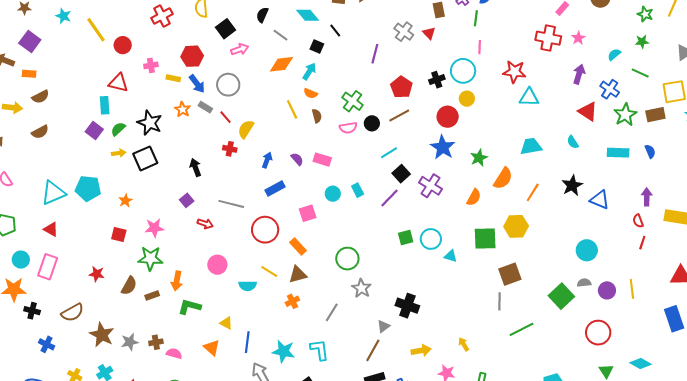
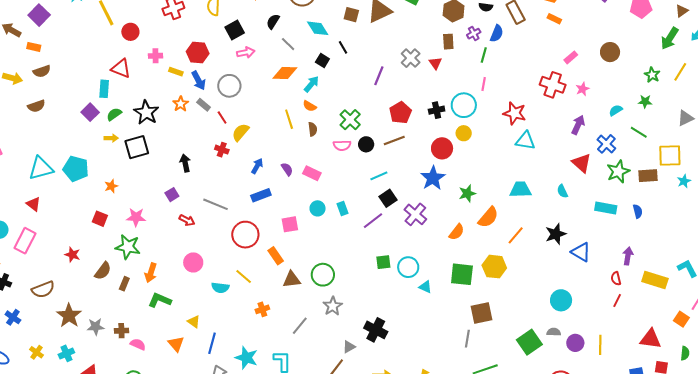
brown triangle: (298, 275) -> (292, 279), moved
brown rectangle: (152, 295) -> (124, 284), turned -56

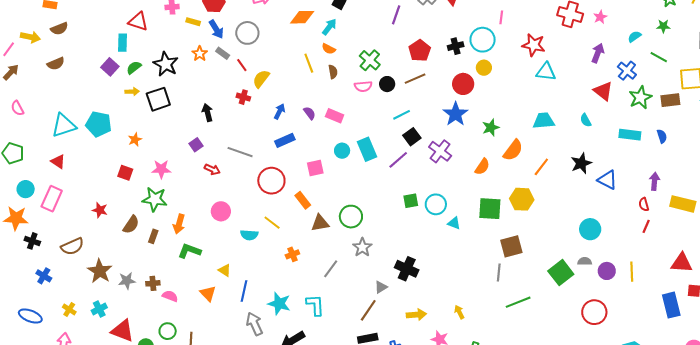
cyan rectangle: (343, 208) -> (367, 149), size x1.6

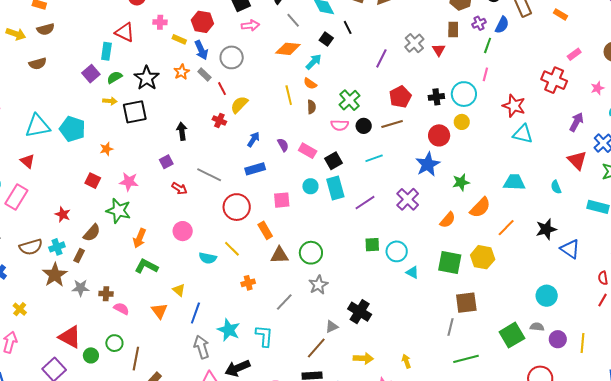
pink star: (600, 17) -> (597, 88), moved
black square: (412, 137) -> (334, 161), moved
brown rectangle: (153, 236) -> (79, 256), moved
cyan cross: (99, 309) -> (57, 247), moved

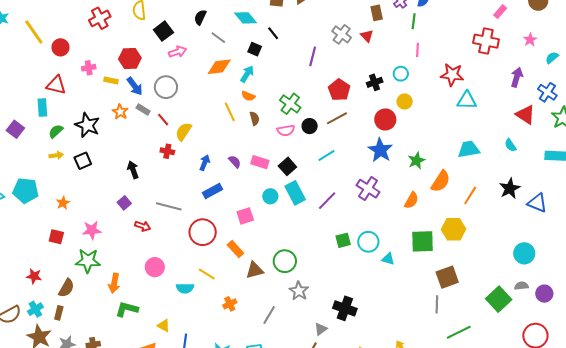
purple square: (91, 74) -> (15, 129), moved
cyan circle: (464, 94) -> (401, 74), size x0.6
black square: (135, 112) -> (83, 161), size x0.7

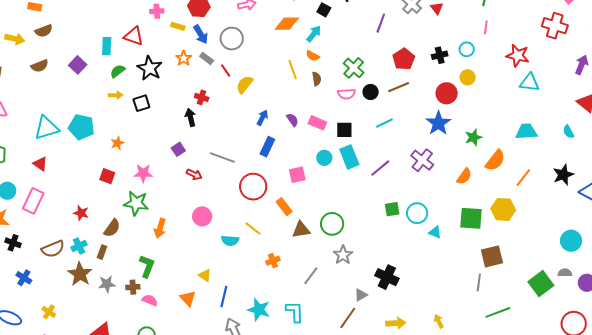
red triangle: (56, 85) -> (134, 36), moved
red cross: (167, 151) -> (202, 97), moved
black square: (287, 166) -> (344, 130), turned 36
blue rectangle: (213, 191) -> (267, 147), turned -42
green L-shape: (127, 309) -> (147, 266), moved, turned 90

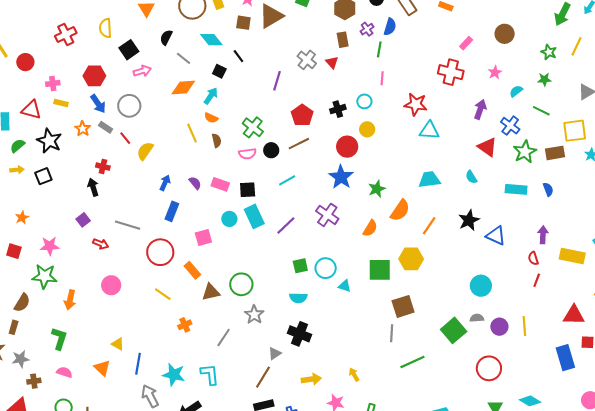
yellow rectangle: (178, 26) -> (61, 103), moved
cyan semicircle: (230, 241) -> (298, 298), moved
brown cross: (133, 287) -> (34, 381), moved

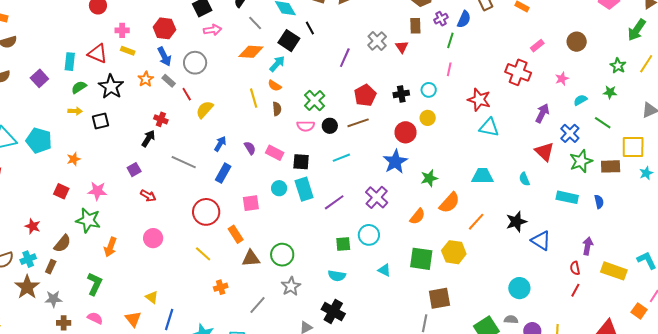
black square: (219, 71) -> (289, 41), size x1.5
black arrow: (93, 187) -> (148, 139), turned 42
gray line: (128, 225) -> (184, 162), moved
cyan circle: (326, 268) -> (369, 235), moved

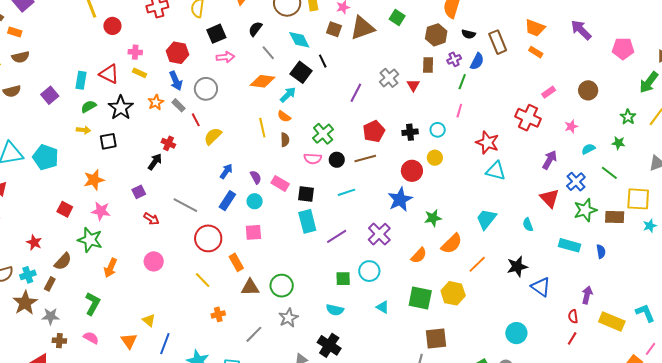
orange star: (74, 159) -> (94, 180), moved, size x1.5
gray line: (184, 162) -> (185, 205), moved
cyan trapezoid: (483, 176) -> (486, 219), turned -55
cyan circle: (279, 188) -> (255, 201), moved

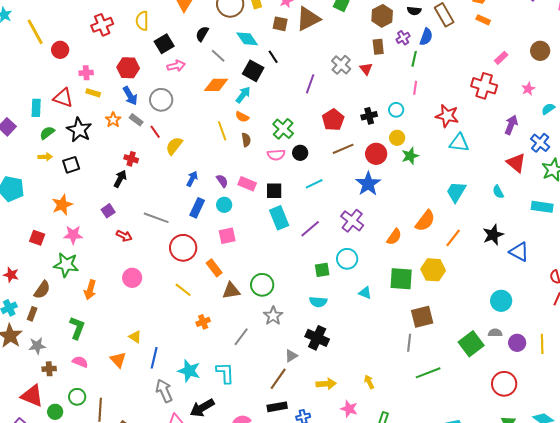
brown line: (365, 158) -> (343, 149), moved
green star: (433, 218) -> (410, 156), moved

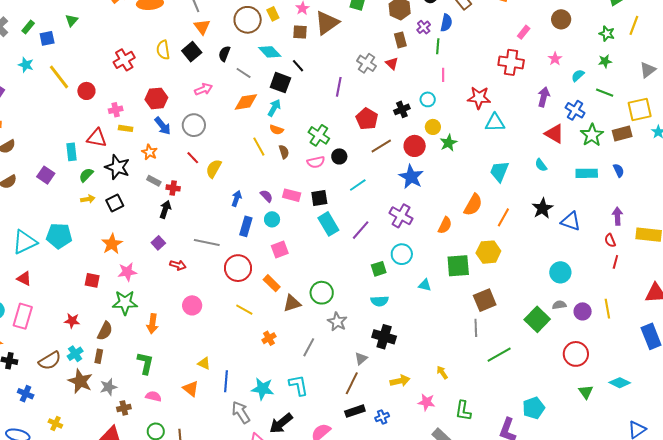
black square: (164, 44) -> (192, 52), moved
gray rectangle: (136, 120) -> (154, 181), moved

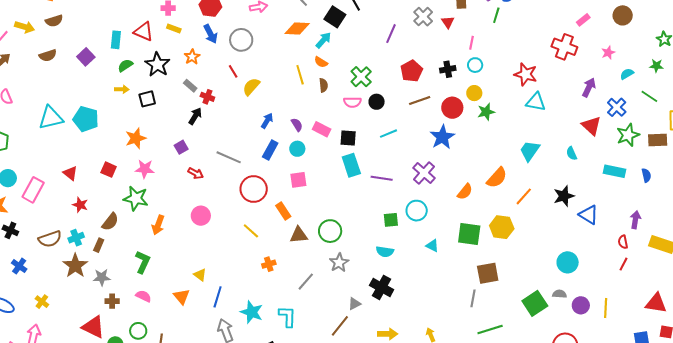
pink line: (443, 75) -> (472, 43), moved
purple line: (361, 230) -> (382, 178), turned 45
red triangle: (24, 279) -> (70, 173), moved

